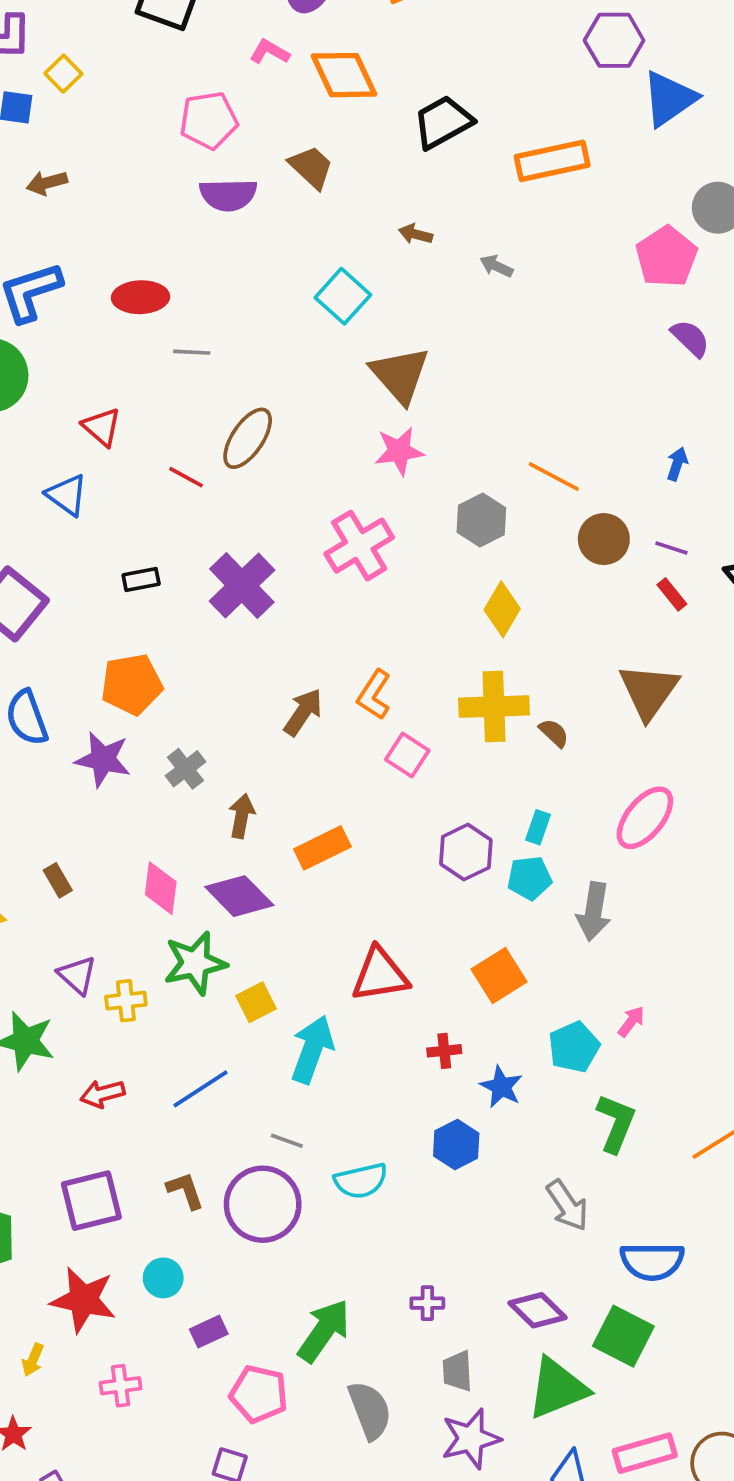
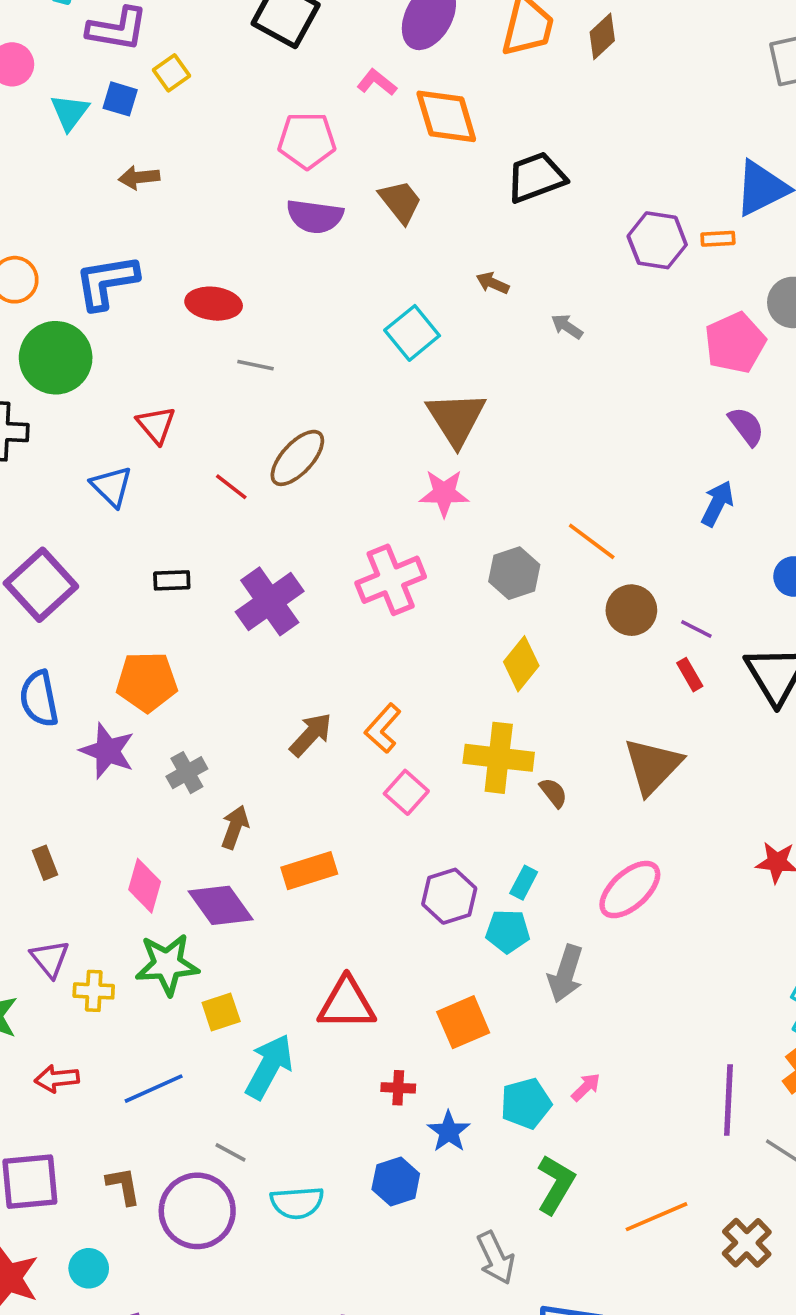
purple hexagon: (614, 40) -> (657, 240), moved
orange rectangle: (552, 161) -> (718, 239), moved, size x0.5
blue arrow: (677, 464) -> (717, 503), moved, size x1.4

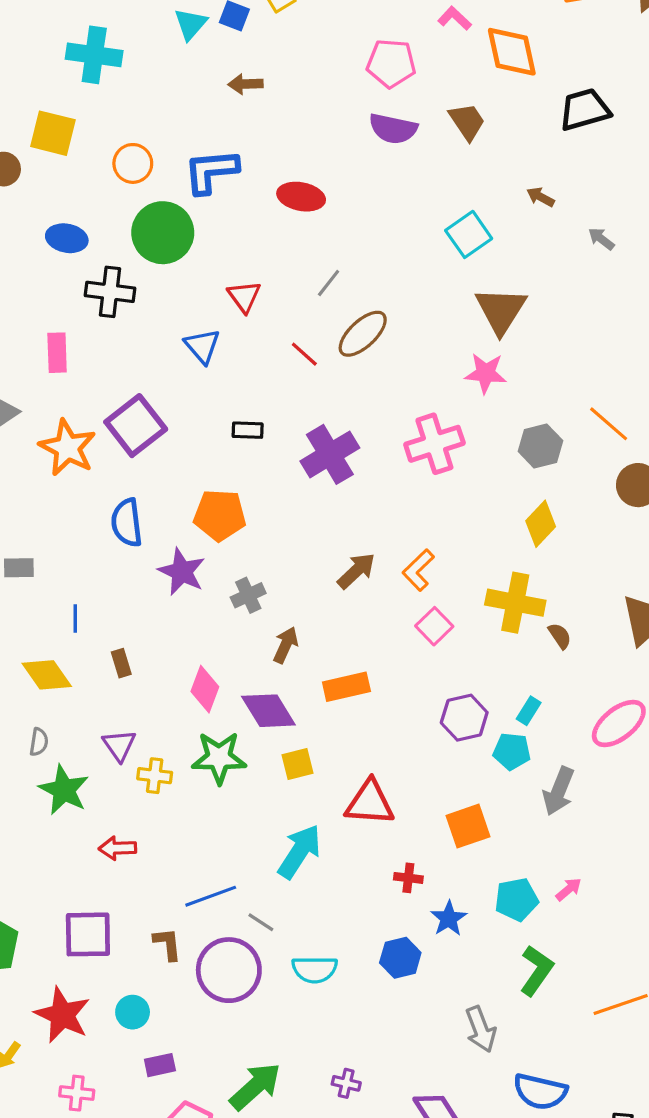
gray line: (256, 365) -> (329, 283), moved, turned -68
yellow square: (221, 1012) -> (297, 764), moved
blue line: (154, 1089) -> (211, 896), moved

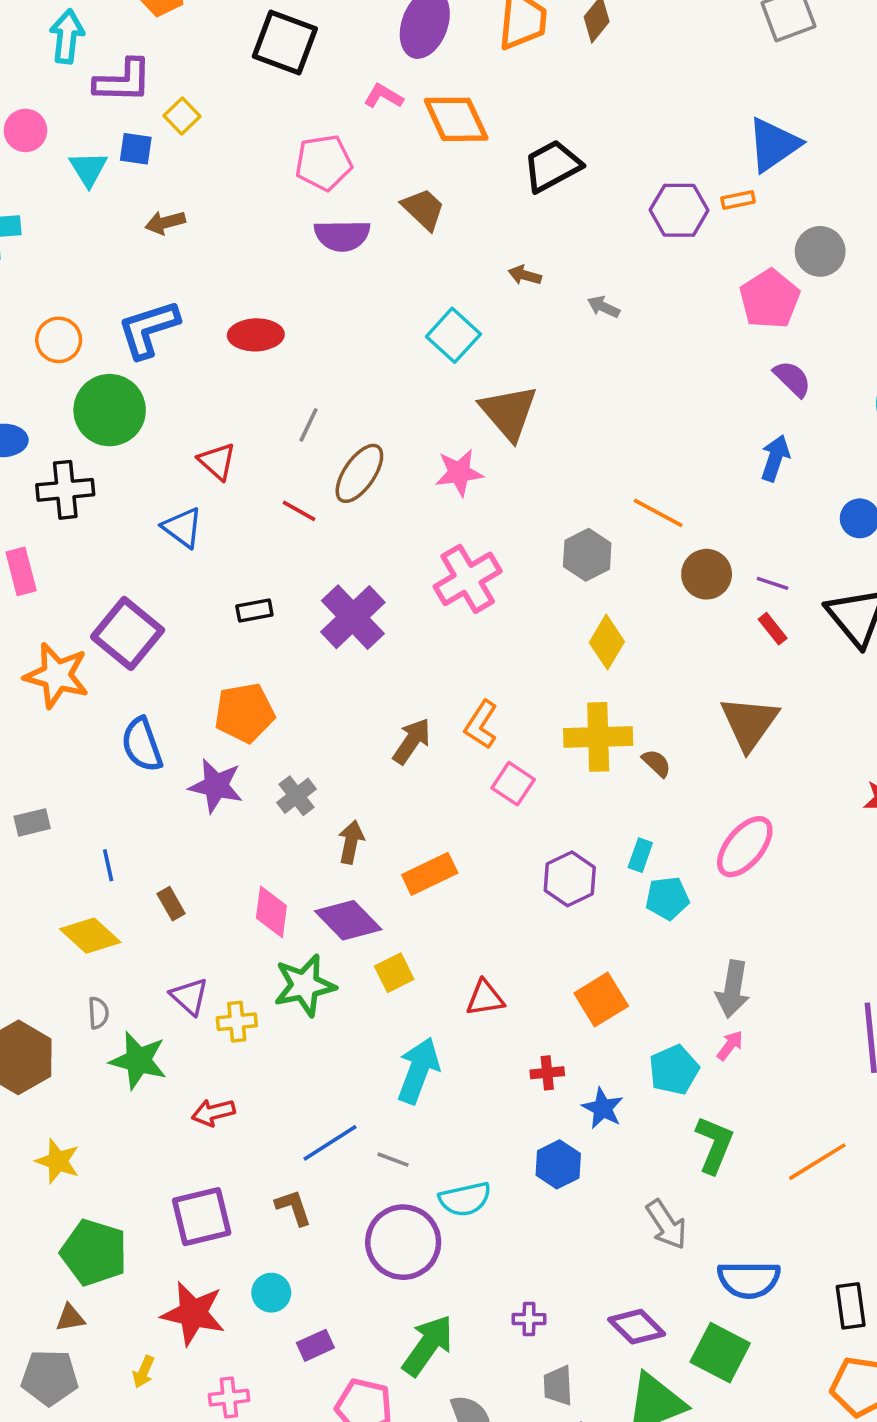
pink star: (486, 373) -> (459, 473), moved
cyan pentagon: (512, 751) -> (667, 898), moved
gray arrow: (559, 791) -> (733, 989), moved
red triangle: (370, 803) -> (485, 998), size x0.7
purple circle: (229, 970) -> (403, 1242), moved

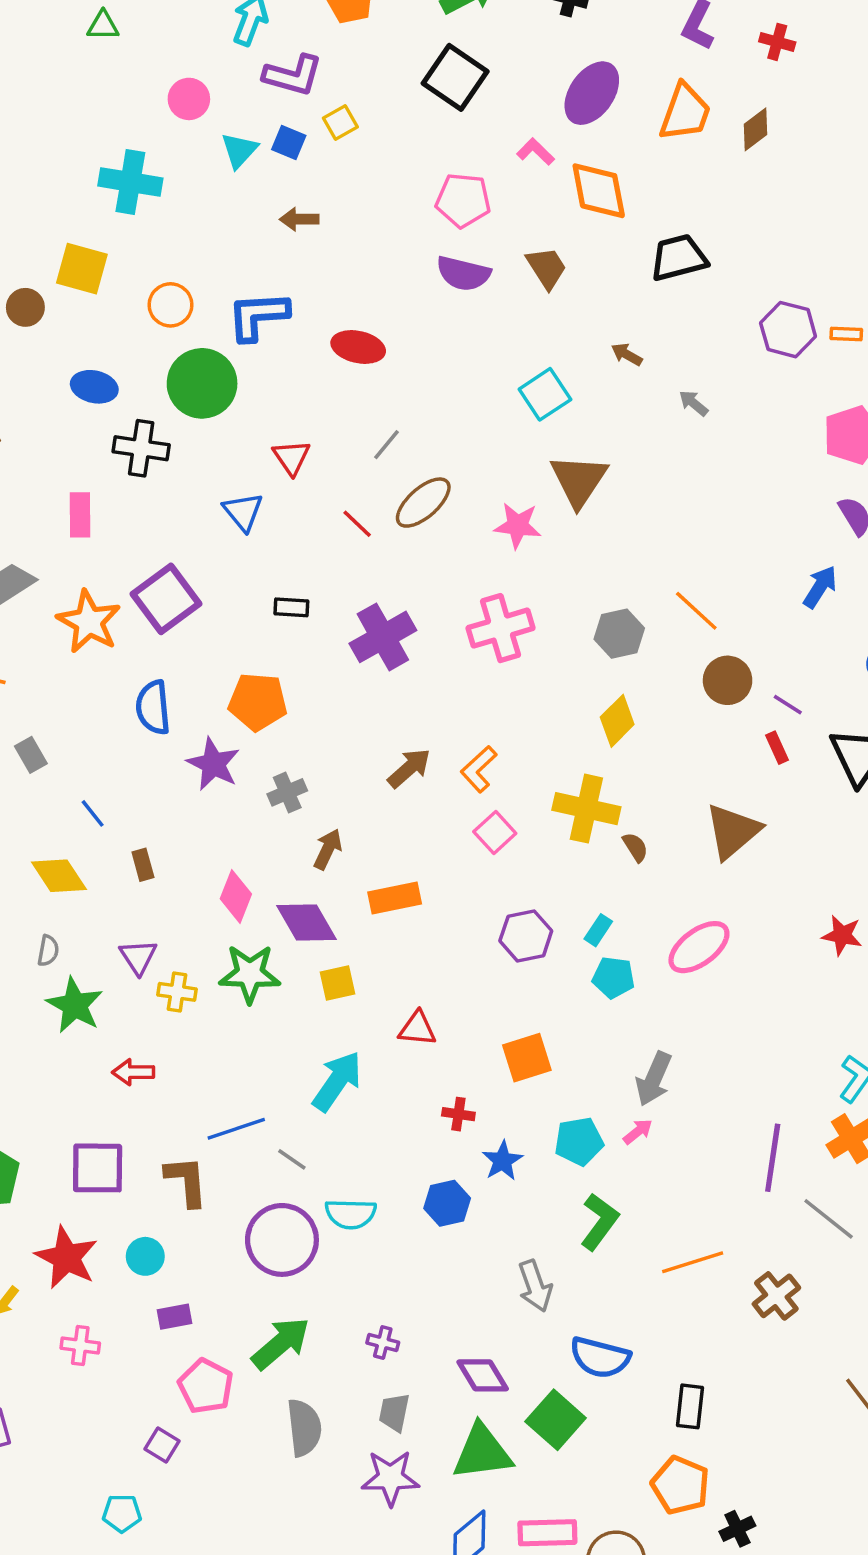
gray rectangle: (32, 822) -> (31, 755), turned 60
blue line: (108, 865) -> (93, 813), turned -40
brown L-shape: (293, 1207) -> (186, 1181), size x1.4

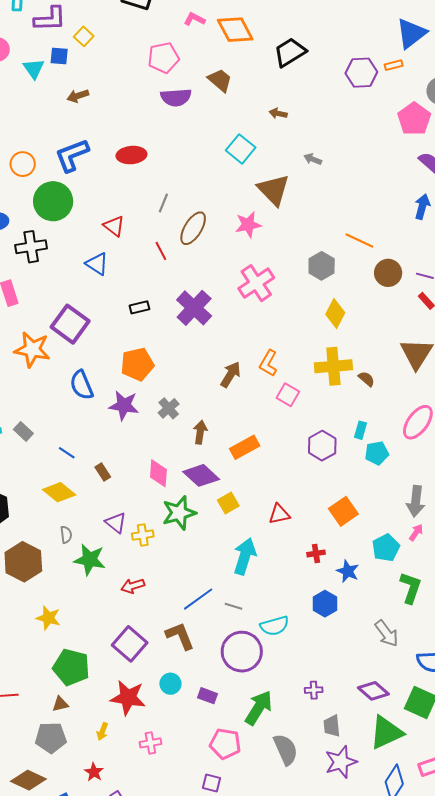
gray arrow: (694, 403) -> (313, 159), moved
red line: (357, 524) -> (161, 251), turned 36
purple square: (98, 1168) -> (130, 644), turned -32
purple rectangle: (174, 1317) -> (207, 696), moved, turned 48

